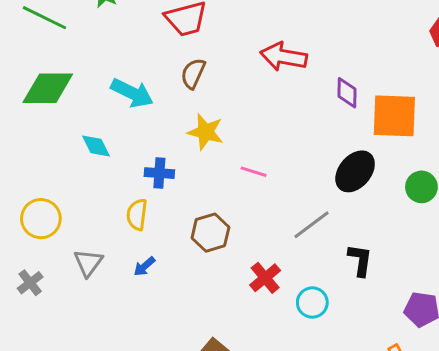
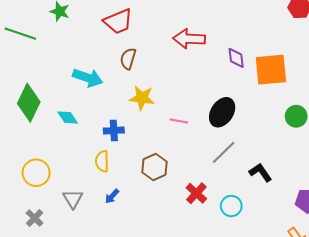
green diamond: (48, 88) -> (29, 103), moved, turned -57
black ellipse: (355, 171) -> (222, 112), moved
black L-shape: (360, 260) -> (260, 172), turned -35

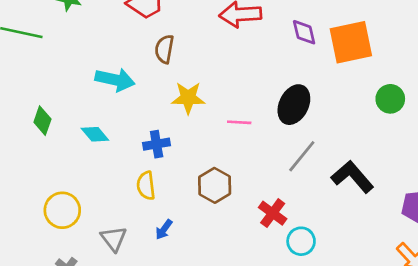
green diamond: (29, 103) -> (42, 121), size x0.6
black L-shape: (260, 172) -> (352, 177), size x1.4
cyan circle: (231, 206) -> (301, 241), moved

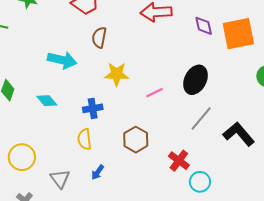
pink line: (239, 122) -> (155, 93), turned -30

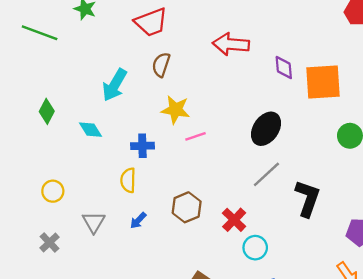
cyan arrow: (62, 60) -> (115, 85), turned 100
pink line: (155, 93) -> (195, 136), moved
black L-shape: (239, 134) -> (308, 198), turned 52
brown hexagon: (136, 140) -> (187, 207), moved
yellow circle: (22, 157) -> (53, 191), size x0.7

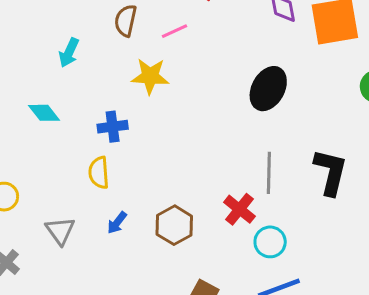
cyan arrow: (115, 85) -> (69, 53), size x0.7
pink line: (195, 136) -> (174, 31), moved
gray line: (266, 174) -> (269, 173), moved, turned -40
brown hexagon: (187, 207) -> (174, 225), moved

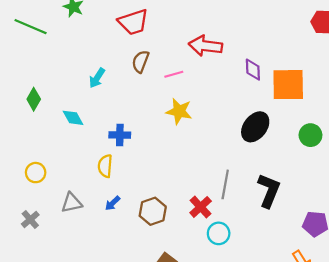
yellow star: (150, 76) -> (179, 111), moved
black ellipse: (268, 89) -> (255, 127), moved
gray triangle: (60, 231) -> (72, 203), turned 45

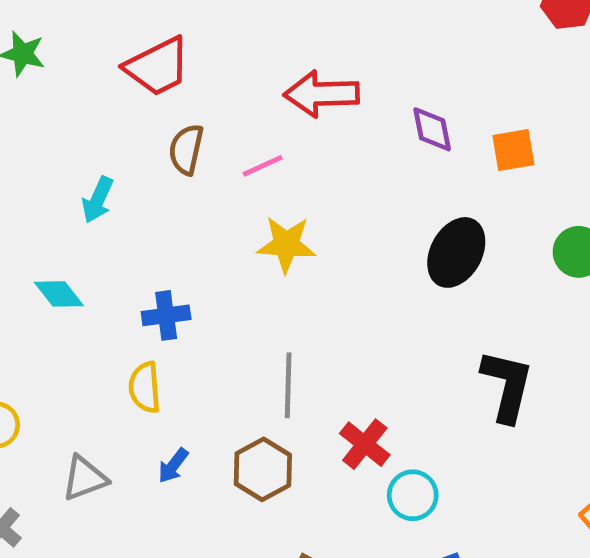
orange square: (288, 85) -> (513, 150), size x0.6
gray line: (225, 184) -> (288, 385), moved

